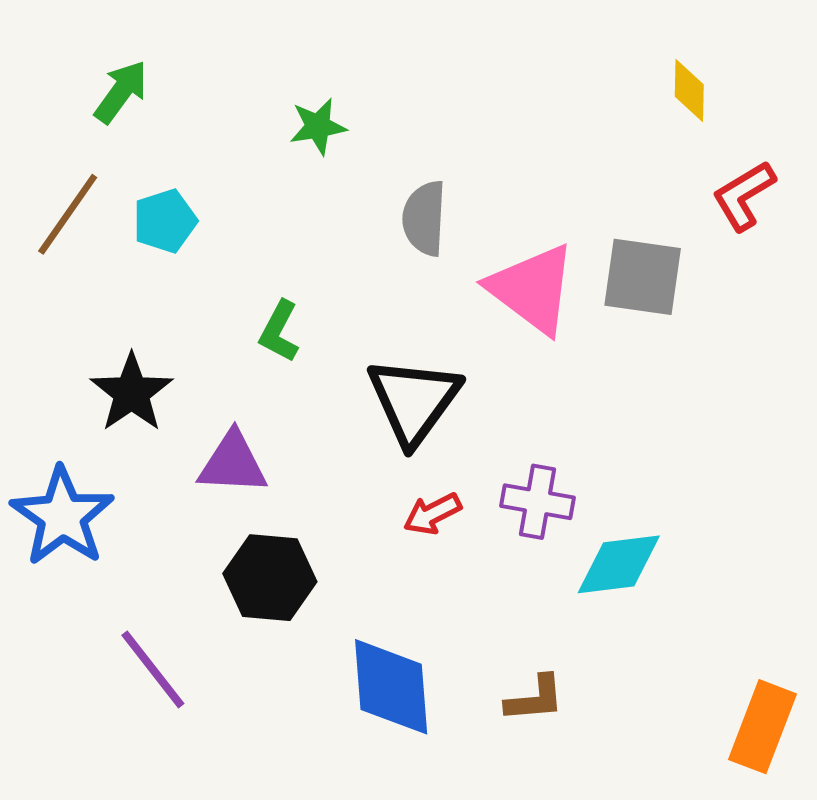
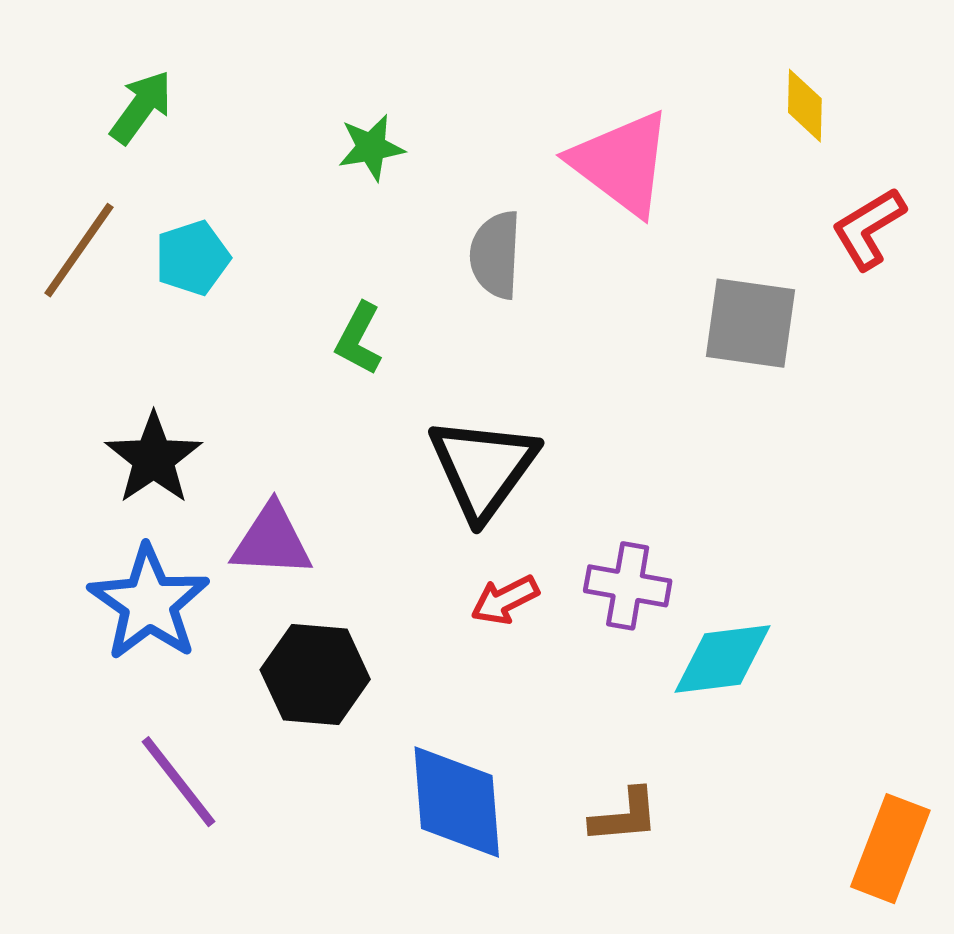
pink triangle: (532, 289) -> (621, 163), moved
green L-shape: (279, 331) -> (359, 339), moved
blue star: (62, 516) -> (149, 603), moved

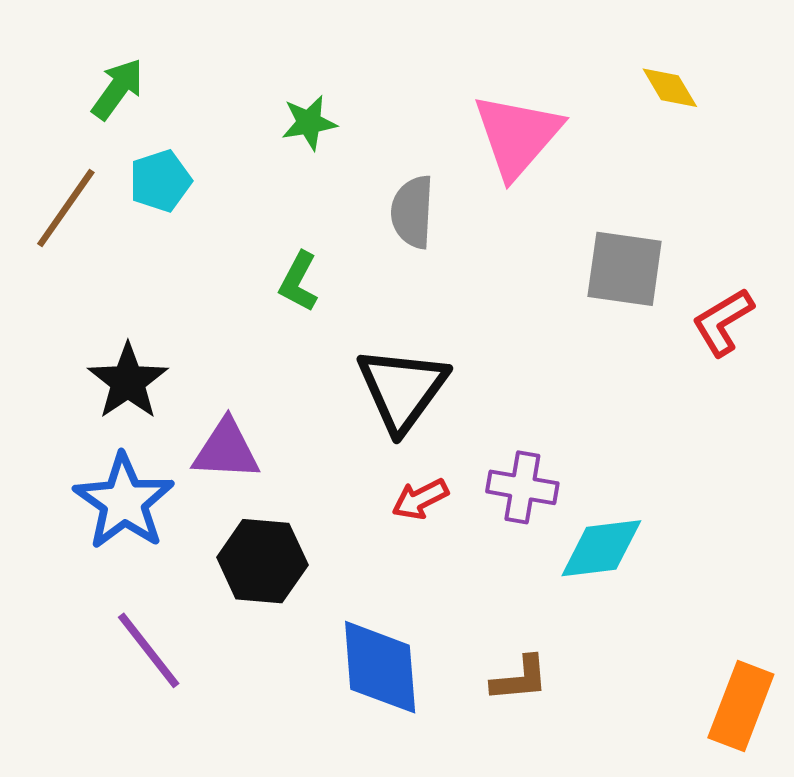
yellow diamond: (805, 106) -> (670, 88), turned -32
pink triangle: (621, 163) -> (517, 136), turned 34
red L-shape: (869, 228) -> (723, 322), moved
cyan pentagon: (192, 258) -> (160, 181), moved

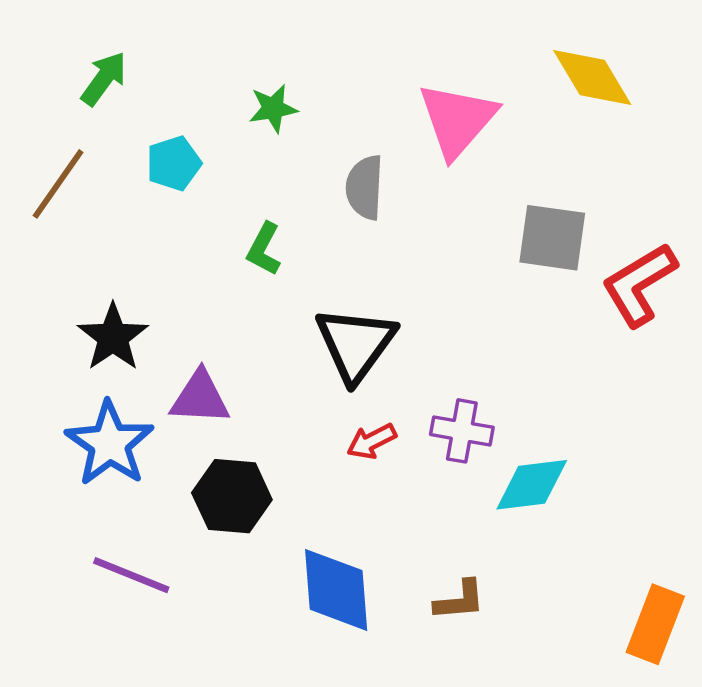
yellow diamond: (670, 88) -> (592, 78), size x1.6
cyan pentagon: (160, 181) -> (174, 163), moved
red L-shape: (723, 322) -> (639, 285), size x1.4
purple line: (149, 650) -> (131, 575), turned -30

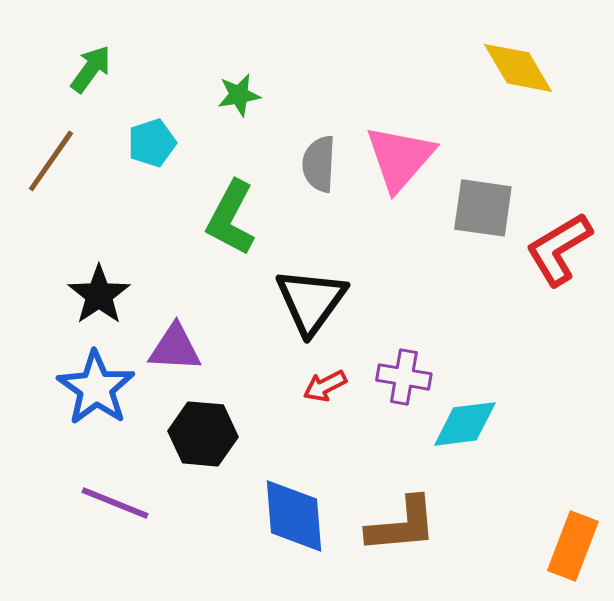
pink triangle: (457, 120) -> (400, 158), moved
green L-shape: (264, 249) -> (231, 218), size x1.6
brown L-shape: (460, 600) -> (402, 525), size x1.6

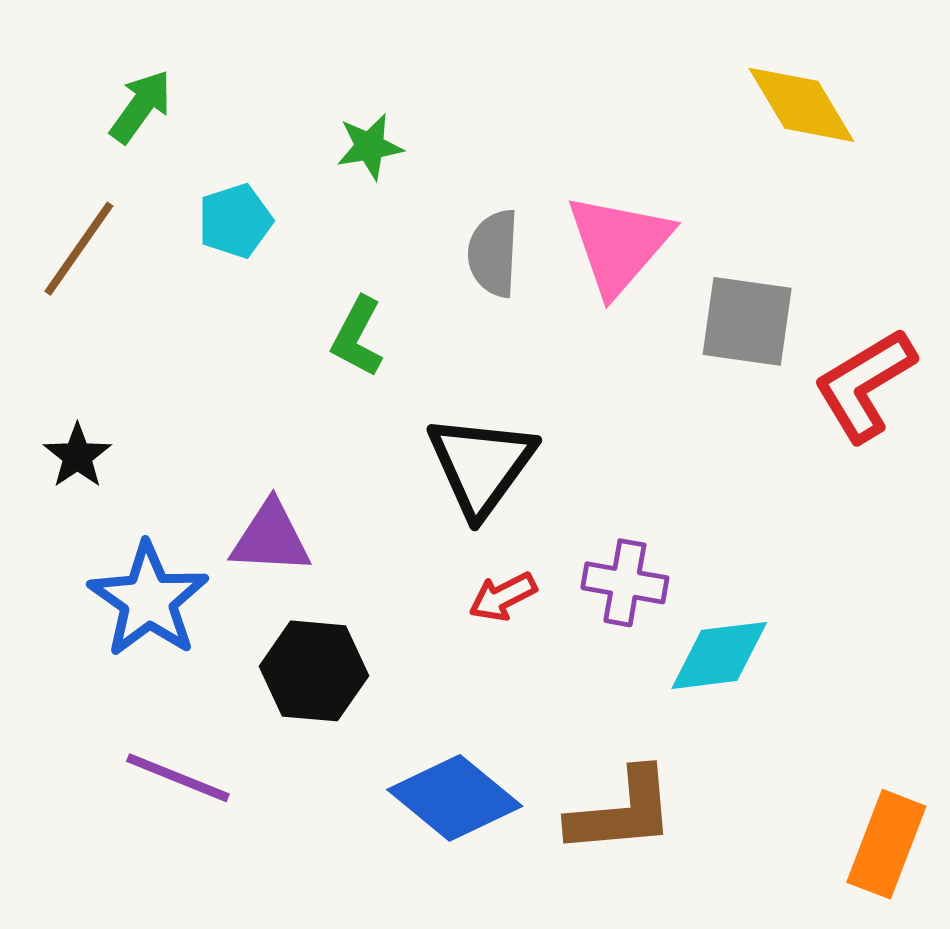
green L-shape: (231, 218) -> (357, 337), size x0.7
black star: (99, 295) -> (77, 456), moved, size x0.7
blue diamond: (294, 516) -> (455, 798), turned -46

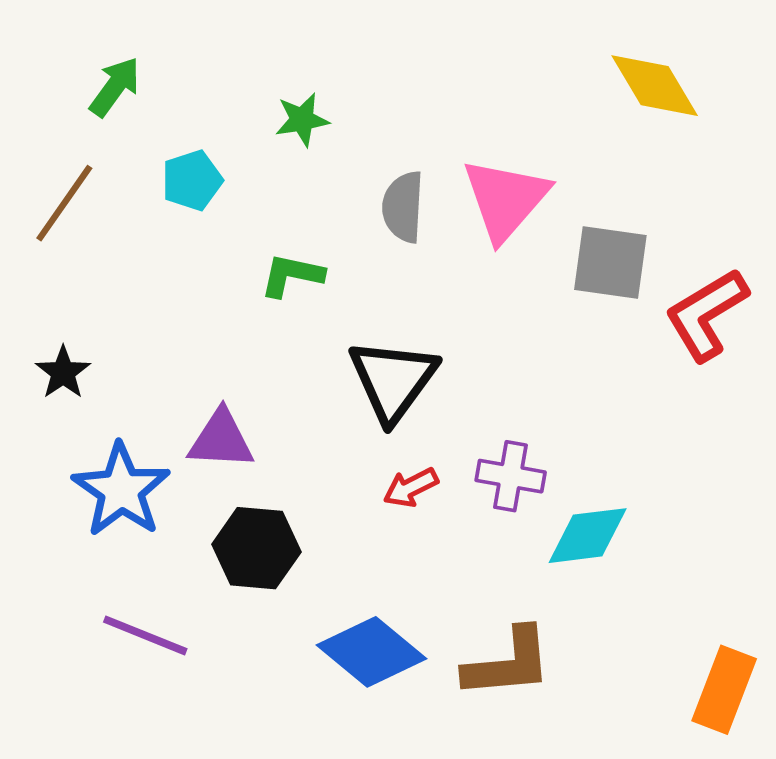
green L-shape: (357, 337) -> (292, 275), turned 74

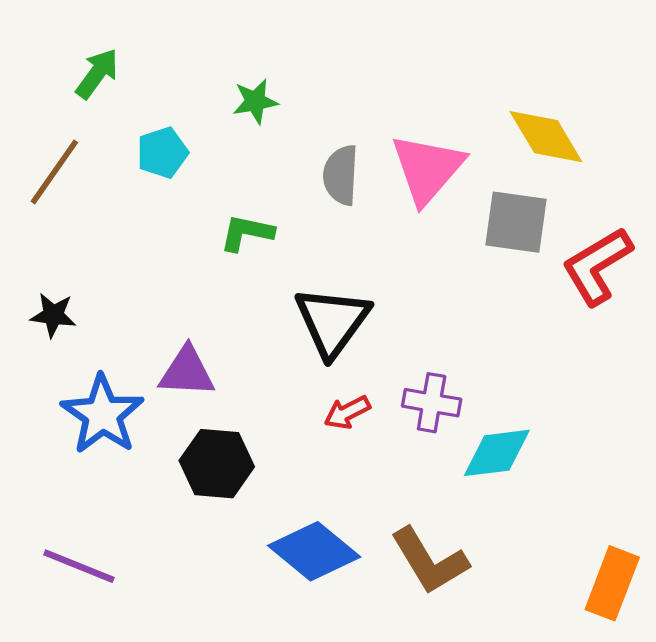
yellow diamond: (655, 86) -> (546, 137), moved
black star: (63, 373) -> (53, 315), turned -30
purple line: (145, 635) -> (79, 566), moved
brown L-shape: (508, 663) -> (429, 561), turned 64

